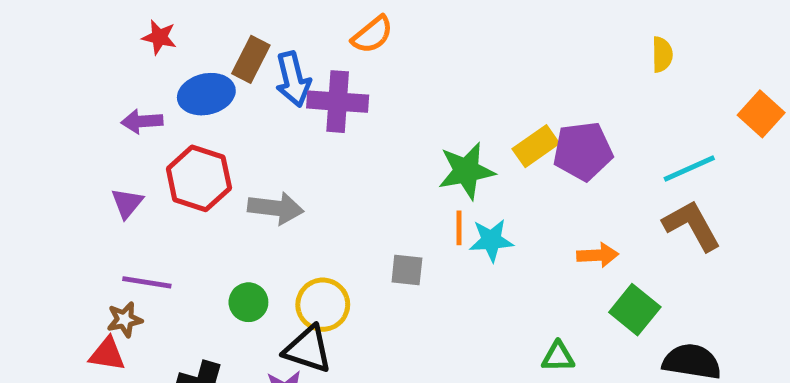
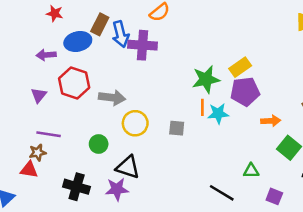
purple pentagon: (583, 151) -> (245, 92), moved
yellow circle: (323, 305) -> (135, 123), moved

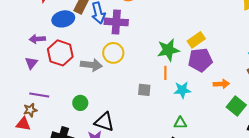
purple arrow: (46, 55) -> (37, 39), moved
cyan star: (218, 113) -> (182, 90), moved
yellow circle: (135, 123) -> (113, 53), moved
green triangle: (251, 171) -> (180, 123), moved

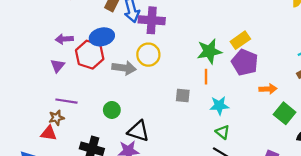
blue ellipse: (63, 19) -> (102, 37), moved
purple pentagon: (200, 60) -> (245, 62), turned 30
cyan star: (182, 90) -> (219, 106), moved
green triangle: (180, 123) -> (223, 132), turned 40

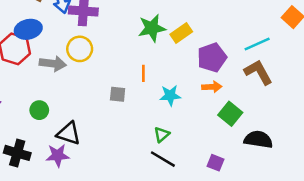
green star: (209, 51) -> (152, 28), moved
purple pentagon: (245, 62) -> (212, 57), moved, turned 30
cyan star: (219, 106) -> (170, 95), moved
green triangle: (223, 132) -> (162, 135), turned 40

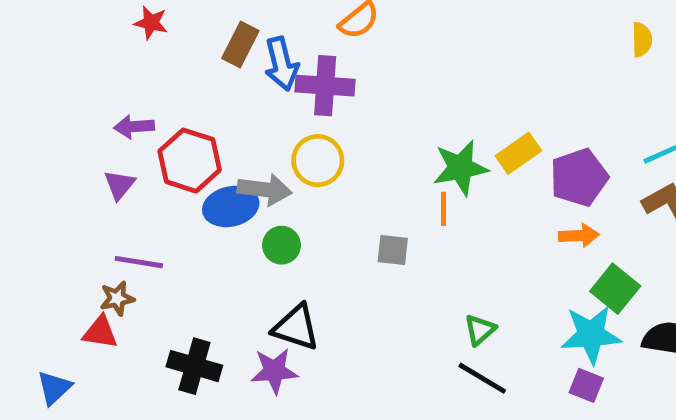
green star: (152, 28) -> (460, 168), moved
blue ellipse: (28, 29) -> (231, 206), moved
yellow rectangle: (181, 33) -> (518, 153), moved
cyan star: (170, 95) -> (591, 335), moved, size x1.4
green circle: (39, 110) -> (282, 245), moved

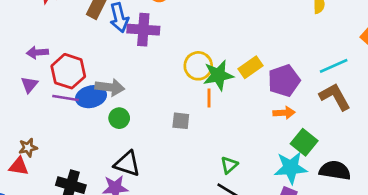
yellow circle: (318, 161) -> (198, 66), moved
purple line: (139, 262) -> (66, 98), moved

